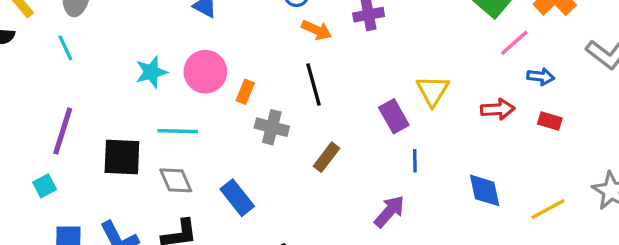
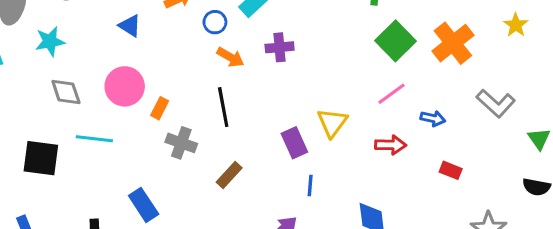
pink line: (514, 43) -> (392, 94), moved
cyan star: (151, 72) -> (50, 41), moved
red rectangle: (550, 121) -> (451, 170), moved
gray diamond: (176, 180) -> (66, 92), moved

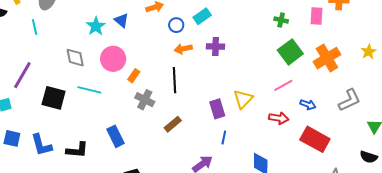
cyan star: (50, 41) -> (96, 26), moved, turned -30
orange arrow: (230, 57) -> (183, 49), turned 132
gray L-shape: (496, 103) -> (349, 100), turned -75
red rectangle: (451, 170) -> (315, 139), size x2.0

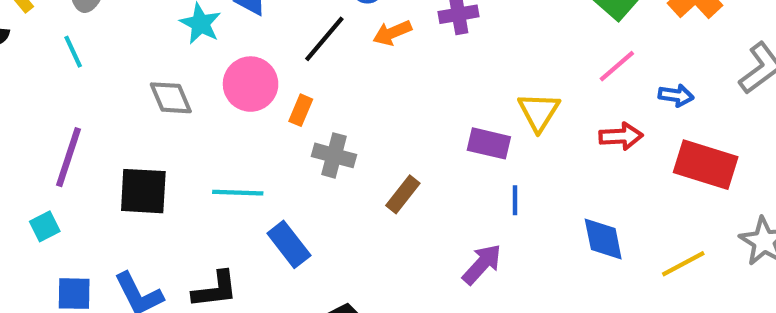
black line: (175, 80) -> (324, 39), moved, turned 55
cyan line: (89, 90) -> (238, 193), moved
purple rectangle: (217, 109) -> (489, 143), turned -48

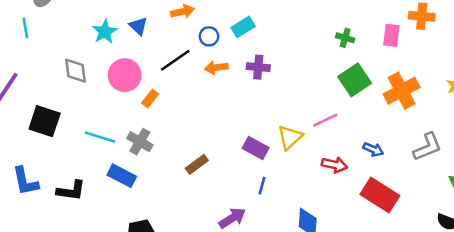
pink line: (617, 66) -> (325, 120), moved
gray cross: (334, 155) -> (140, 142), moved
blue rectangle: (289, 244) -> (122, 176), turned -40

